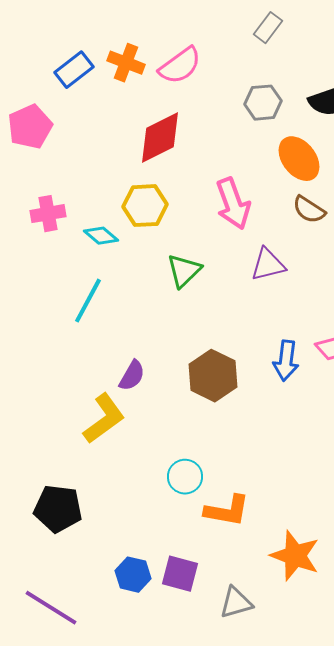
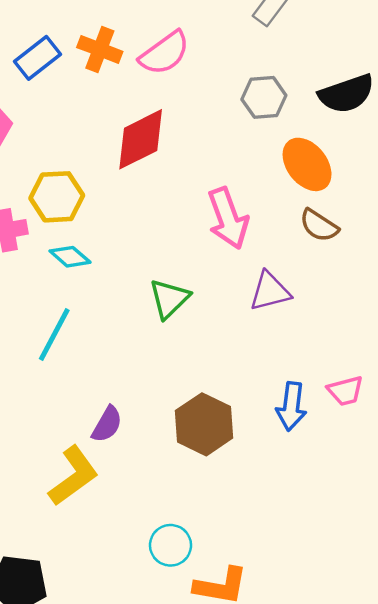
yellow hexagon: (145, 206) -> (57, 197), moved

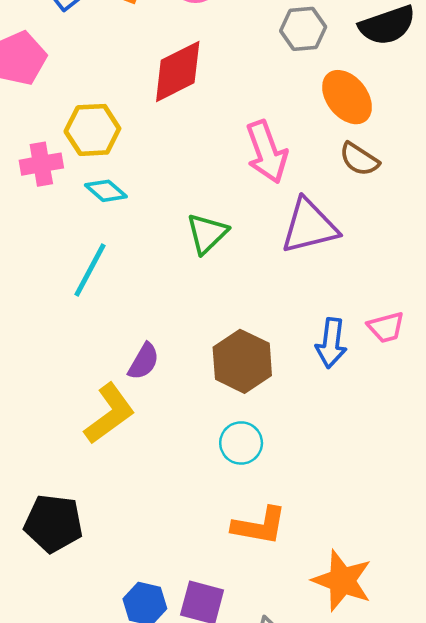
purple triangle: (270, 291) -> (309, 226), size x1.4
cyan circle: (170, 545) -> (241, 443), moved

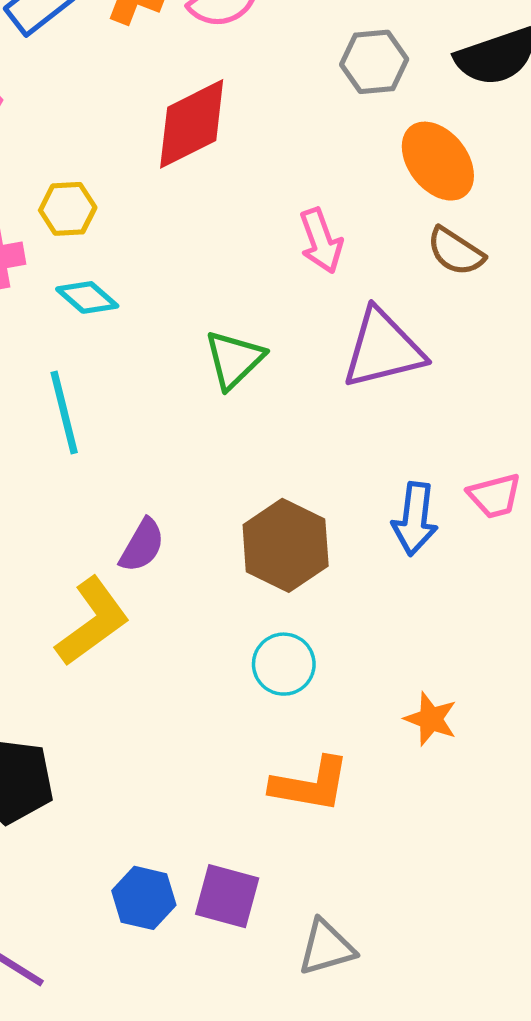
yellow hexagon: (92, 130) -> (68, 209), size x0.7
pink arrow: (267, 152) -> (321, 241), size x0.7
cyan line: (90, 270) -> (64, 413), turned -42
orange star: (342, 581) -> (431, 719), moved, size x0.6

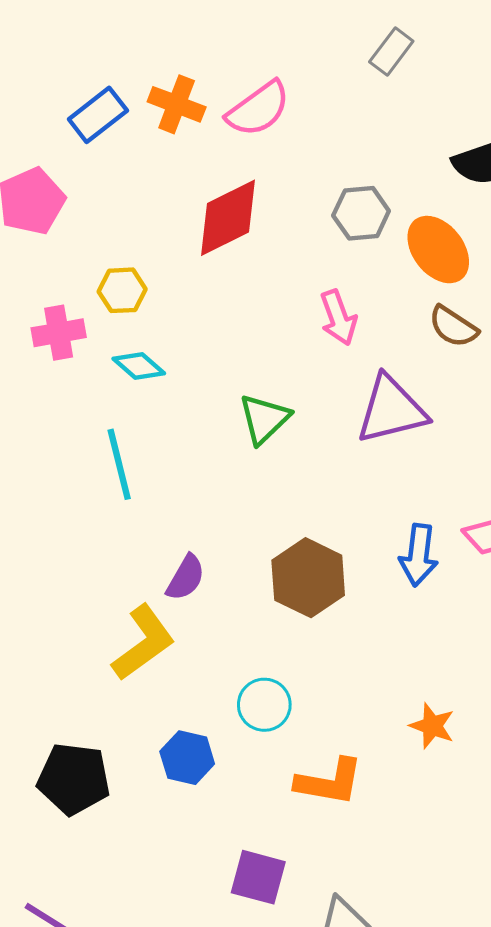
gray hexagon: (374, 62) -> (361, 213), moved
cyan circle: (284, 664) -> (264, 705), moved
blue hexagon: (144, 898) -> (187, 758), moved

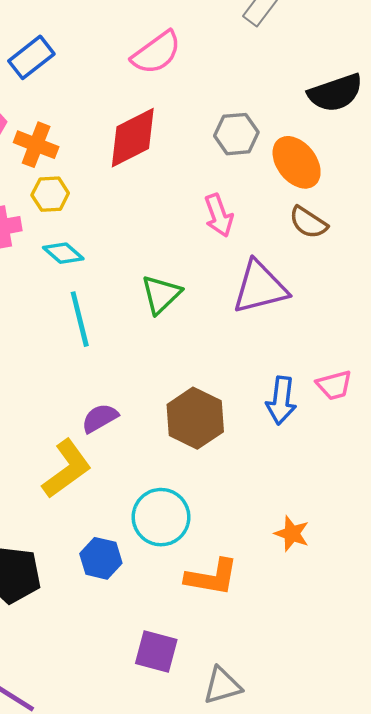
orange cross: (177, 104) -> (36, 145), moved
cyan line: (119, 464) -> (80, 319), moved
purple semicircle: (186, 578) -> (100, 418), turned -150
cyan circle: (264, 705) -> (161, 517), size x1.4

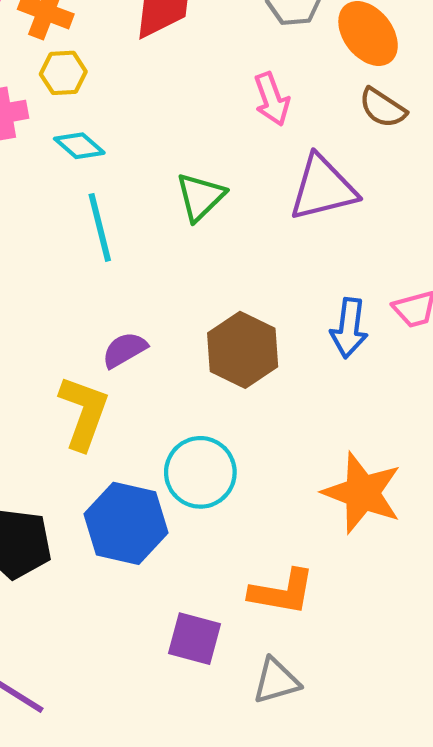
yellow L-shape: (67, 469) -> (84, 413), turned -34
orange star: (292, 534) -> (362, 493), size x1.8
blue hexagon: (101, 558) -> (126, 523), size x1.6
orange L-shape: (212, 577) -> (282, 592), moved

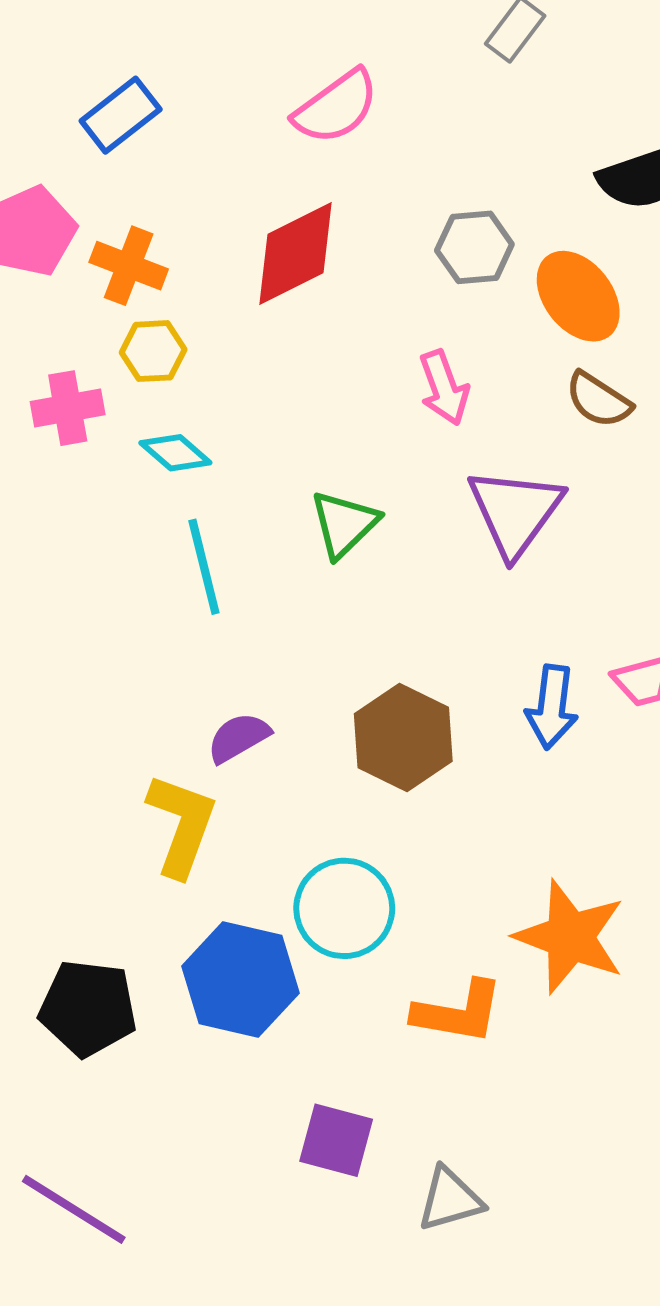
purple triangle: (323, 188) -> (515, 512), turned -40
orange L-shape: (282, 592) -> (458, 1012), moved

